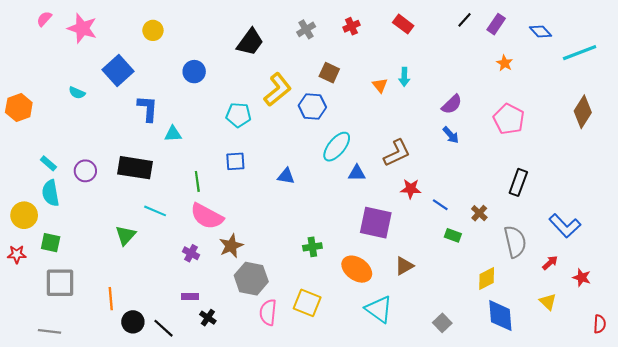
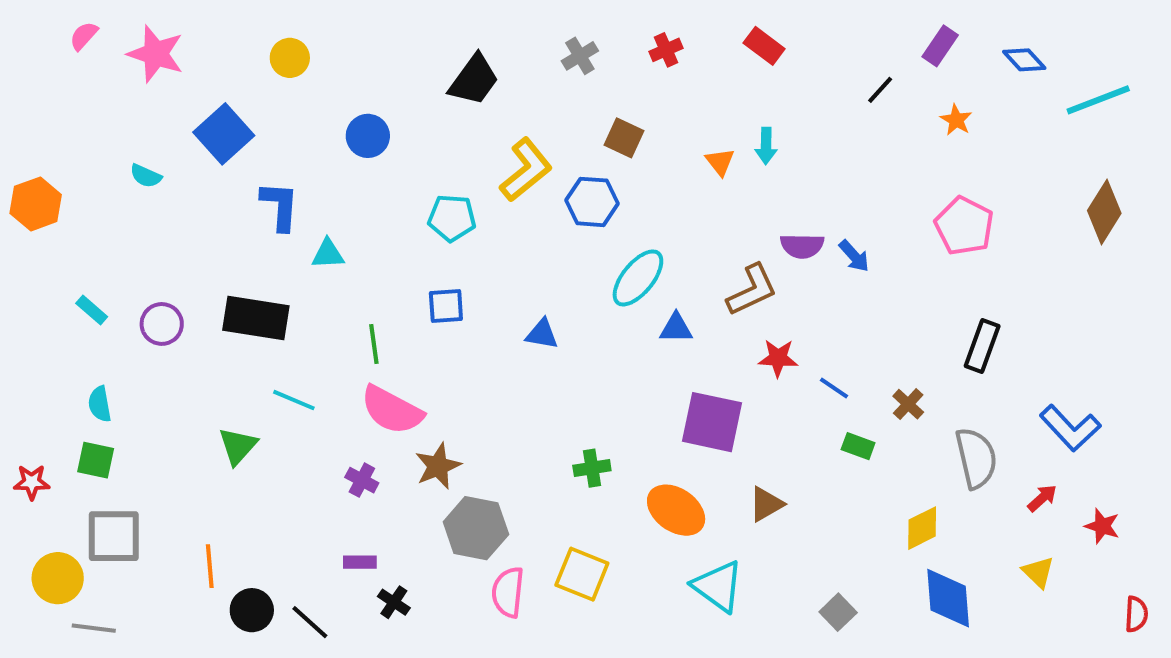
black line: (464, 20) -> (880, 90), moved
purple semicircle: (452, 104) -> (802, 246), moved, turned 45
cyan semicircle: (51, 193) -> (100, 404), moved, size x0.7
yellow circle: (24, 215) -> (58, 578), moved

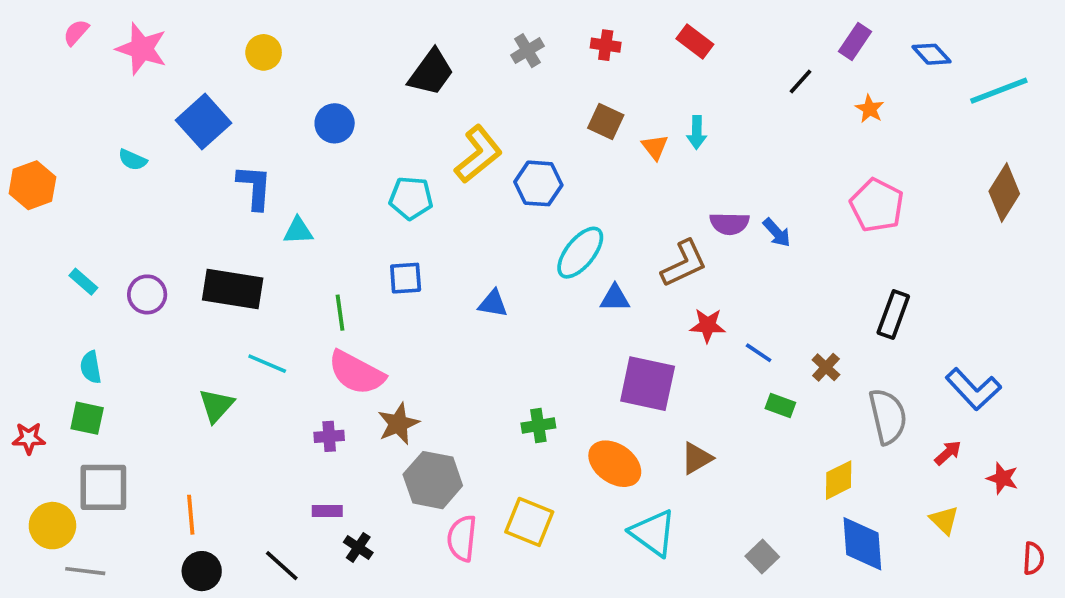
red cross: (666, 50) -> (606, 45), turned 32
brown square: (624, 138) -> (606, 122), moved
purple cross: (362, 480) -> (329, 436), turned -32
black circle: (252, 610) -> (202, 571), moved

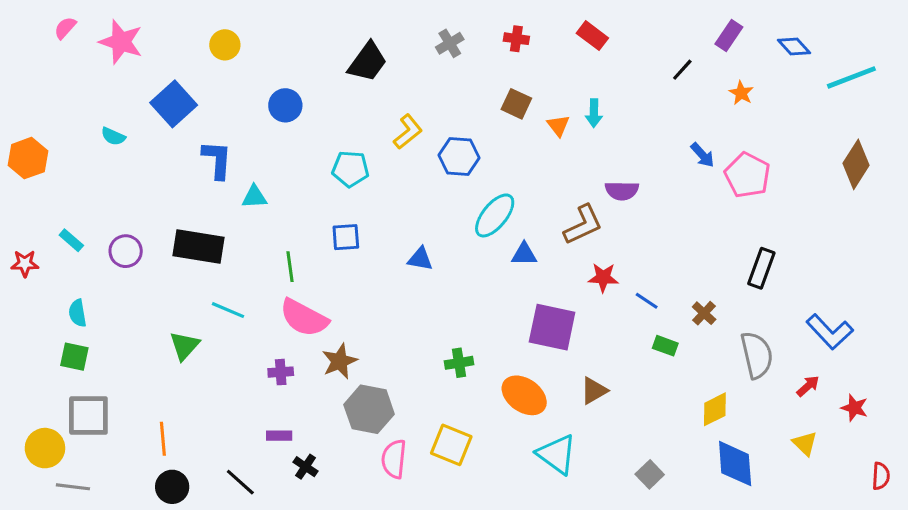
yellow L-shape: (478, 154) -> (408, 132), size x0.7
blue arrow: (777, 233) -> (702, 155), moved
red star: (29, 438) -> (25, 264), moved

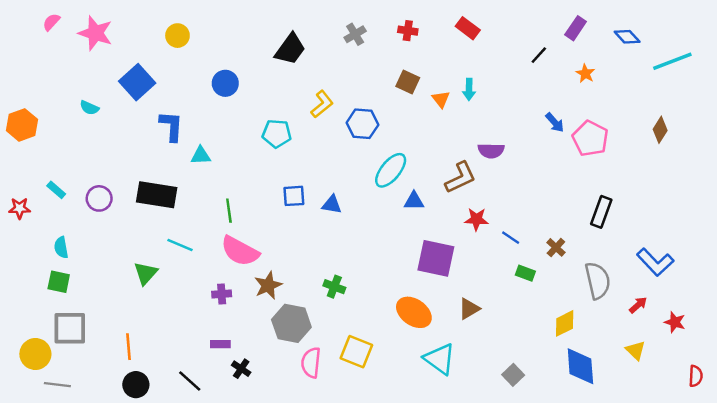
brown diamond: (856, 164) -> (660, 130), moved, size x0.7
blue square: (346, 237) -> (294, 196), moved
green cross: (459, 363) -> (334, 287), moved, turned 30

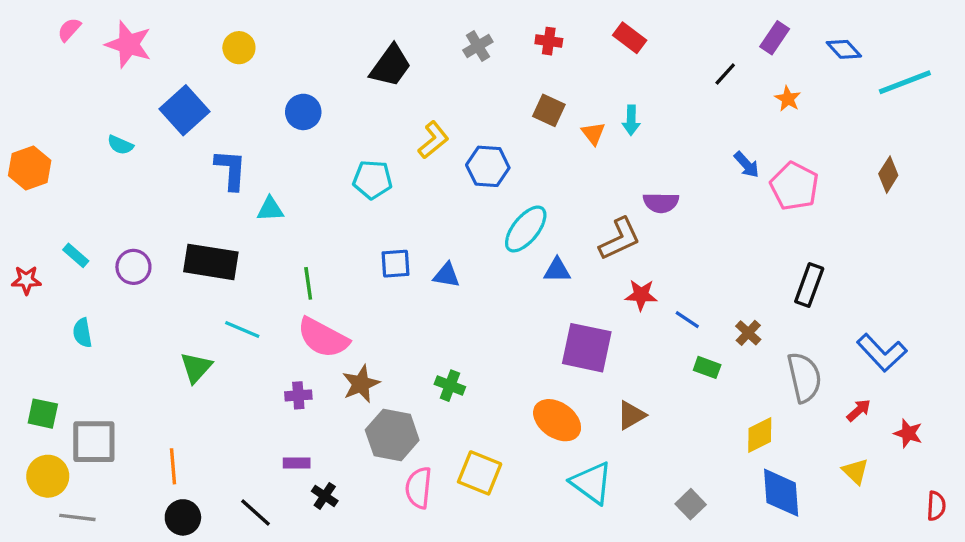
green square: (59, 282) -> (43, 414), moved

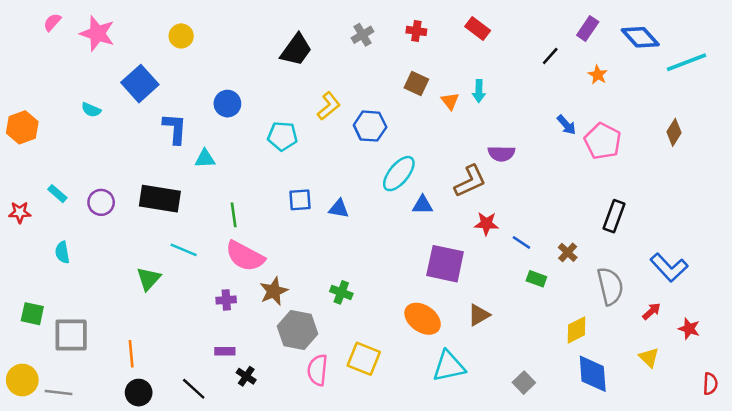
blue diamond: (844, 49) -> (640, 37), size x1.4
blue circle: (303, 112) -> (227, 104), moved
yellow circle: (48, 476) -> (22, 380), moved
cyan triangle: (592, 483) -> (449, 366), turned -48

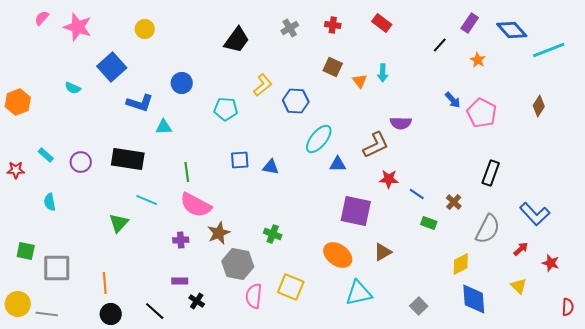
blue L-shape: (175, 129) -> (140, 103), turned 104
gray semicircle: (610, 286) -> (488, 229), turned 40

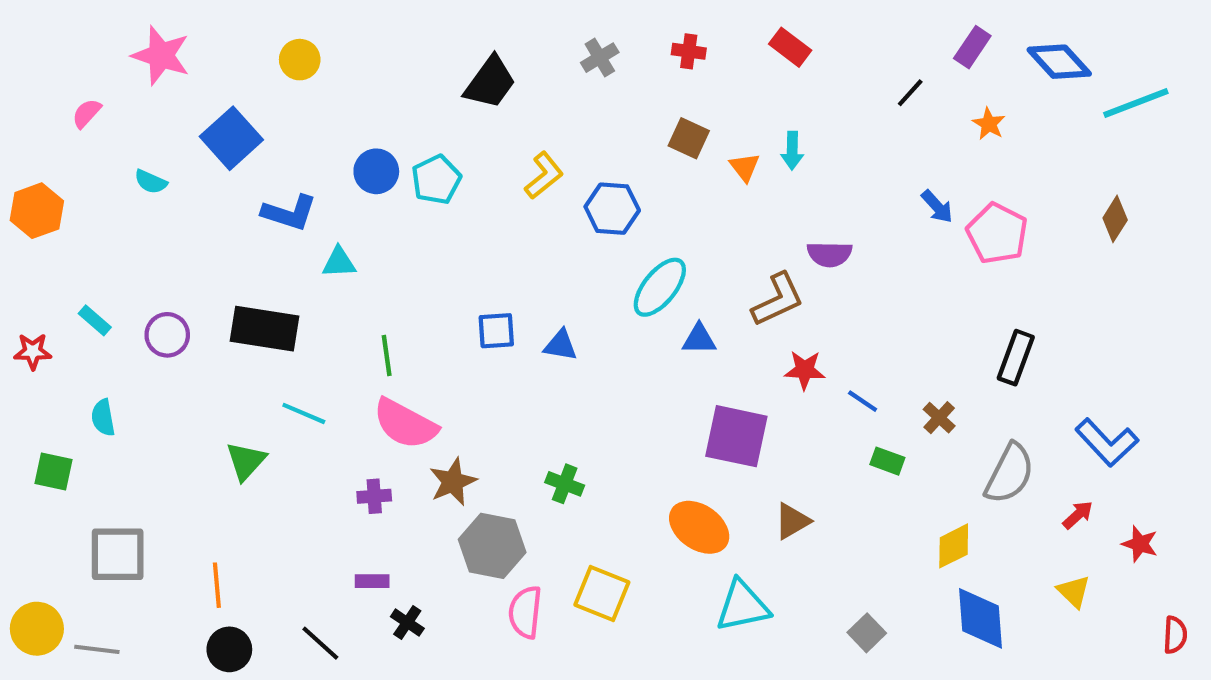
pink semicircle: (42, 18) -> (87, 113), moved
cyan pentagon: (226, 109) -> (436, 180), moved, turned -30
green square: (26, 251) -> (53, 471), moved

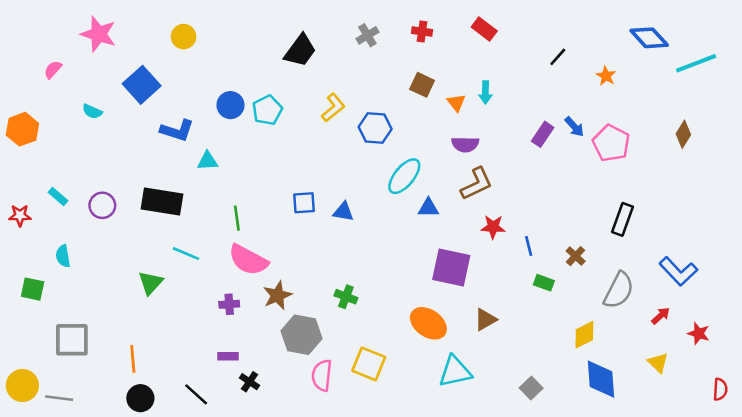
purple rectangle: (972, 47) -> (543, 134), moved
purple semicircle: (829, 254) -> (465, 144), moved
blue line: (863, 401) -> (529, 246), turned 42

